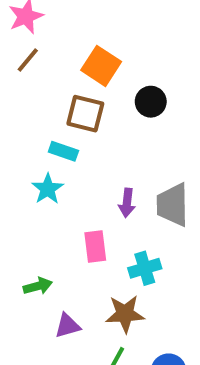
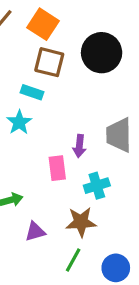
orange square: (101, 66) -> (43, 24), moved
black circle: (151, 102) -> (102, 53), size x1.6
purple arrow: (127, 203) -> (79, 146), moved

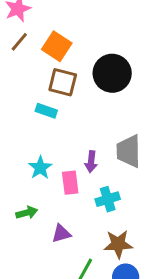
cyan star: (19, 122) -> (40, 168), moved
brown star: (81, 222) -> (118, 244), moved
purple triangle: (35, 231) -> (61, 234), moved

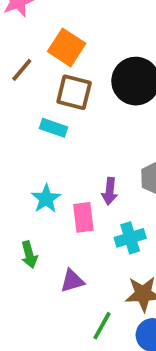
brown line: (19, 42) -> (22, 70), moved
green arrow: (27, 213) -> (29, 255), turned 90

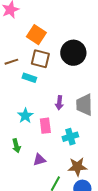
brown line: (22, 70) -> (11, 62), moved, turned 32
purple arrow: (110, 191) -> (59, 103), moved

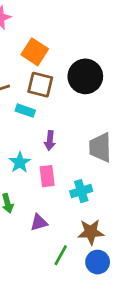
purple arrow: (59, 103) -> (50, 141), moved

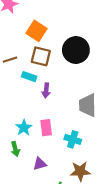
purple arrow: (50, 141) -> (46, 90), moved
cyan star: (20, 162) -> (24, 128), moved
cyan cross: (81, 191) -> (73, 139), turned 35

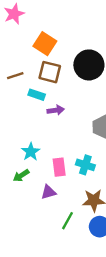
purple arrow: (46, 90) -> (56, 110), turned -104
pink rectangle: (46, 128) -> (59, 167), moved
green arrow: (15, 149) -> (21, 176), turned 72

